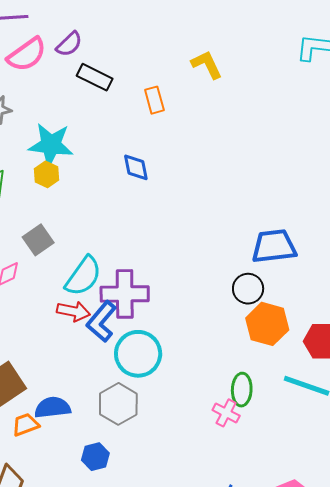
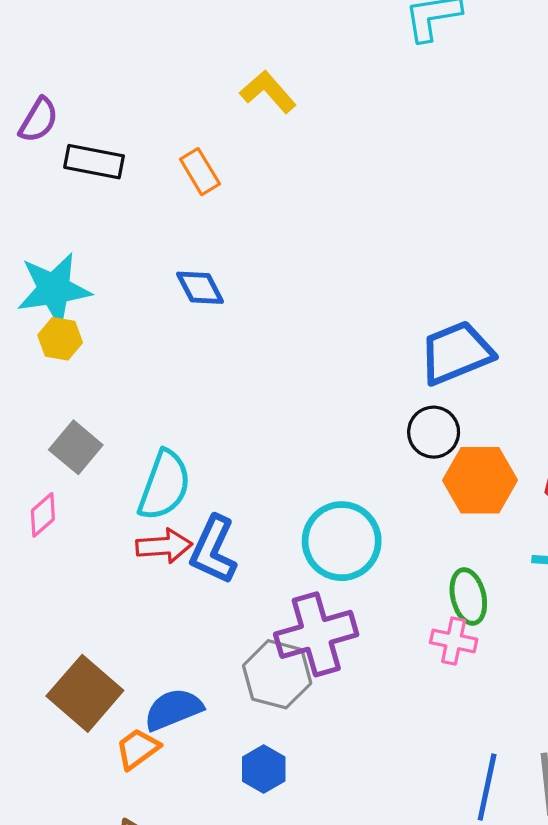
purple cross: (125, 294) -> (316, 634), moved
cyan circle: (138, 354) -> (342, 541), moved

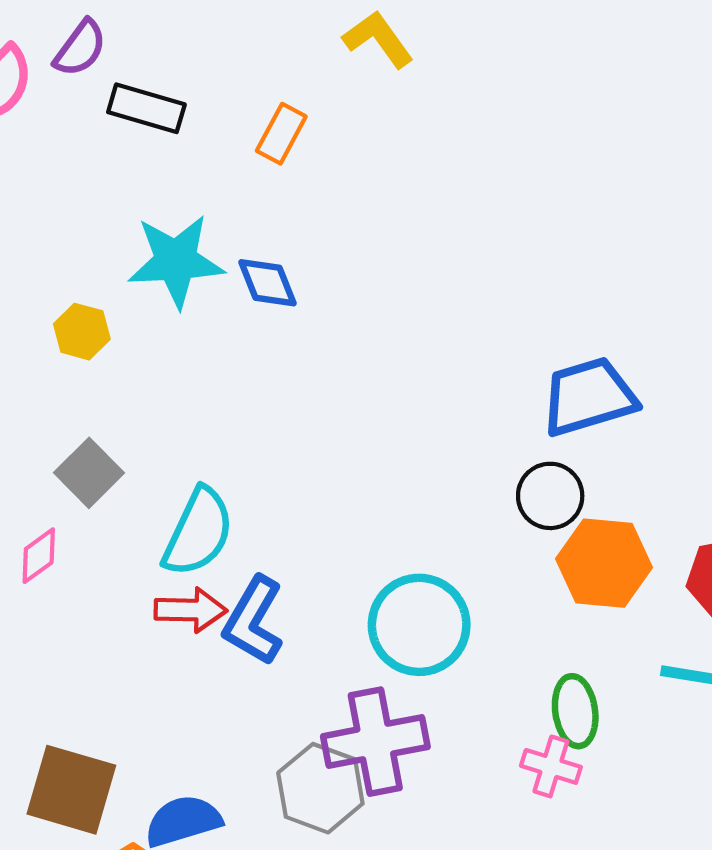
orange rectangle: (200, 172) -> (281, 134), turned 54
cyan star: (54, 289) -> (176, 261), moved
brown square: (85, 693) -> (71, 790), turned -30

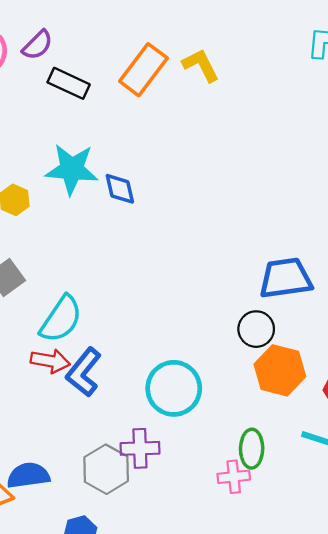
orange rectangle: (281, 134) -> (143, 70), moved, size x1.6
purple cross: (375, 742) -> (140, 448), size x0.7
pink cross: (551, 766) -> (234, 477), turned -32

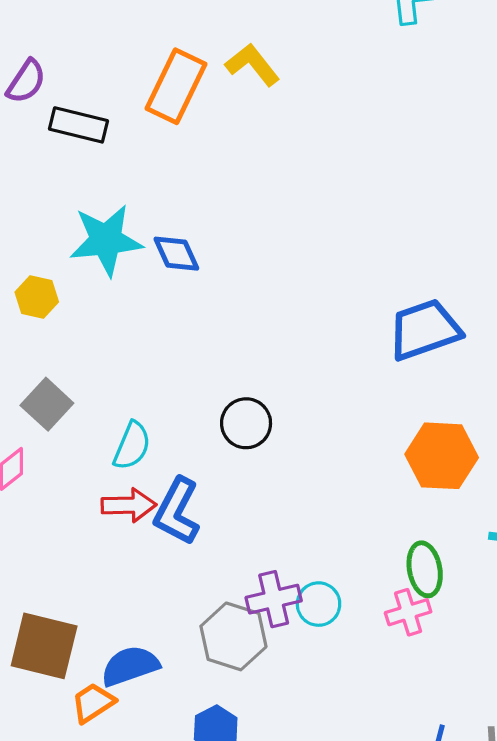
cyan semicircle: (61, 319) -> (132, 446), size x0.7
black circle: (256, 329) -> (246, 423), moved
cyan circle: (174, 388) -> (319, 604), moved, size x0.6

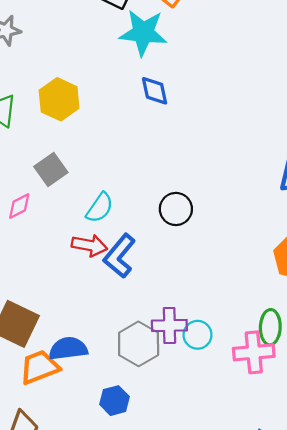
cyan star: (106, 240) -> (143, 33), moved
yellow hexagon: (37, 297) -> (59, 99), size x1.5
pink cross: (408, 612) -> (254, 352), size x1.4
orange trapezoid: (93, 703) -> (39, 367), size x1.4

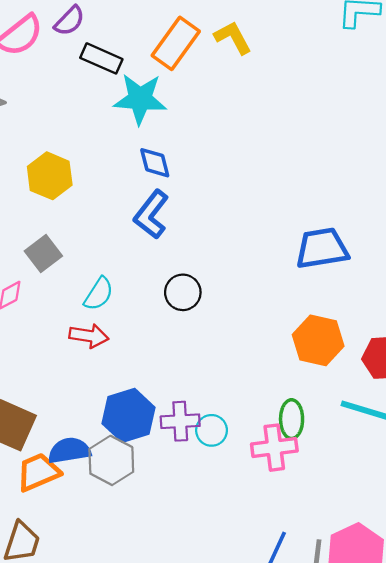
blue L-shape: (120, 256) -> (151, 214), moved
gray hexagon: (139, 344) -> (111, 460), moved
blue hexagon: (114, 401) -> (128, 415), moved, size x1.6

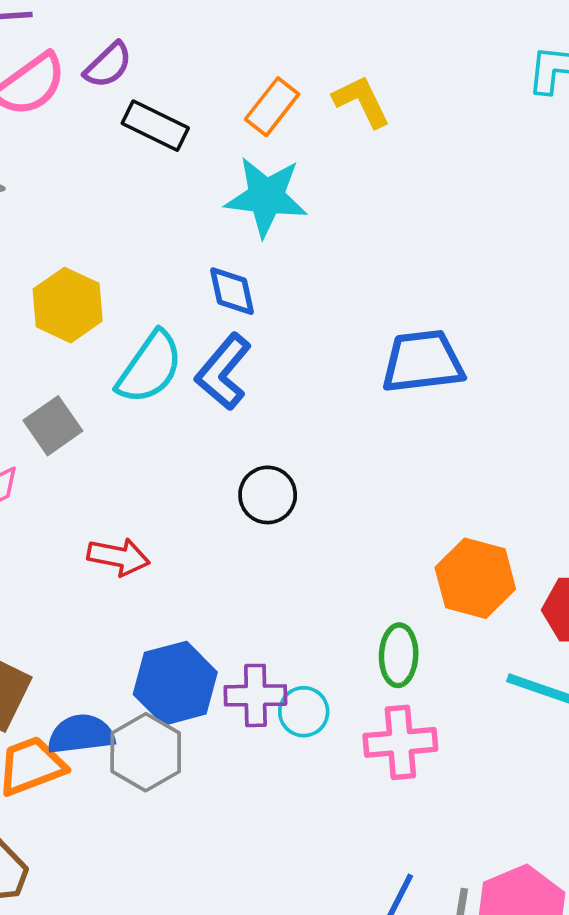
orange rectangle: (176, 43) -> (272, 107), size x0.7
cyan star: (140, 99) -> (266, 197), moved
blue trapezoid: (322, 248) -> (423, 362), moved
cyan semicircle: (99, 294) -> (150, 368), moved, size x1.4
green ellipse: (292, 419) -> (399, 655), moved

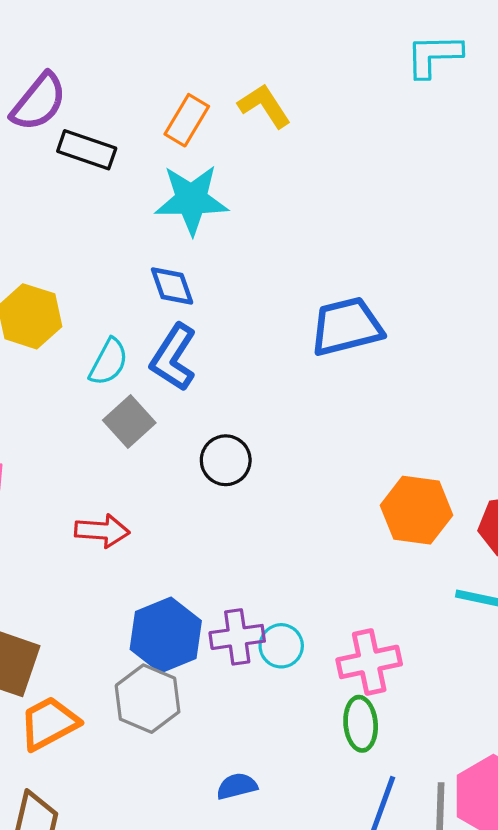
purple semicircle: (108, 65) -> (39, 102), size x1.4
cyan semicircle: (150, 368) -> (109, 362), size x0.7
gray square: (53, 426) -> (129, 422), moved
green ellipse: (399, 655) -> (361, 724), moved
blue semicircle: (81, 734) -> (237, 786), moved, size x0.7

